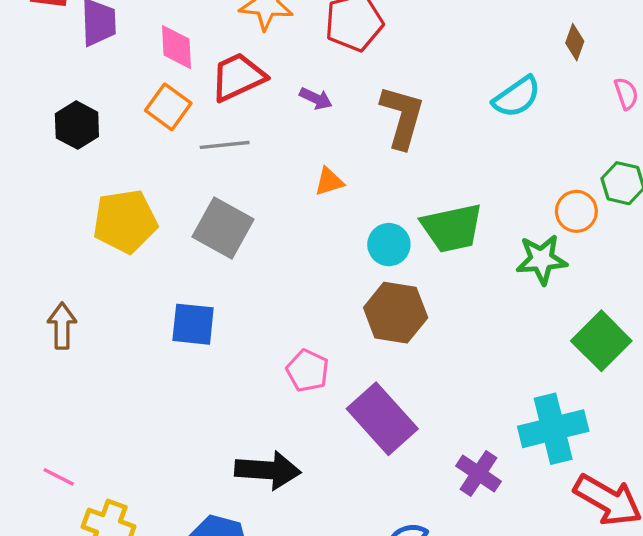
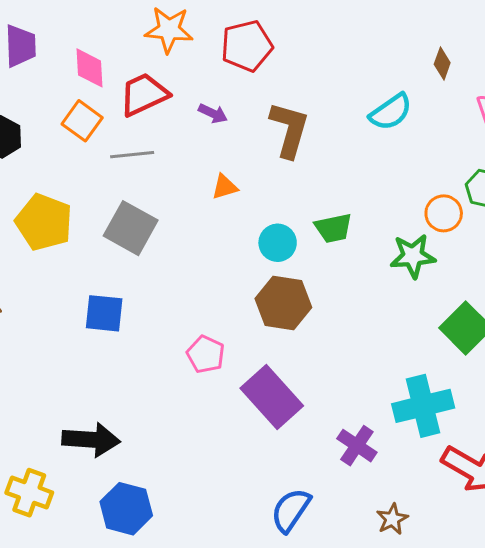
yellow pentagon: (125, 221) -> (44, 222), turned 30
green trapezoid: (452, 228) -> (333, 228), size x0.7
black arrow: (268, 470) -> (91, 440), moved

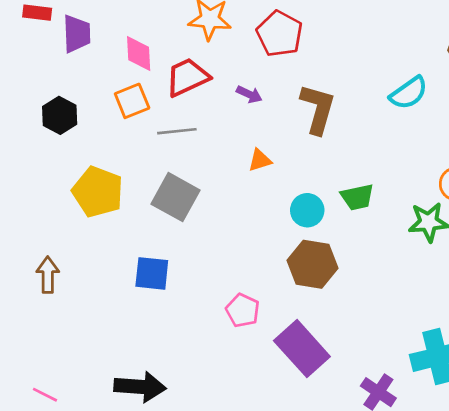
red pentagon: (247, 46) -> (280, 34), turned -30
orange square: (82, 121) -> (132, 101), turned 32

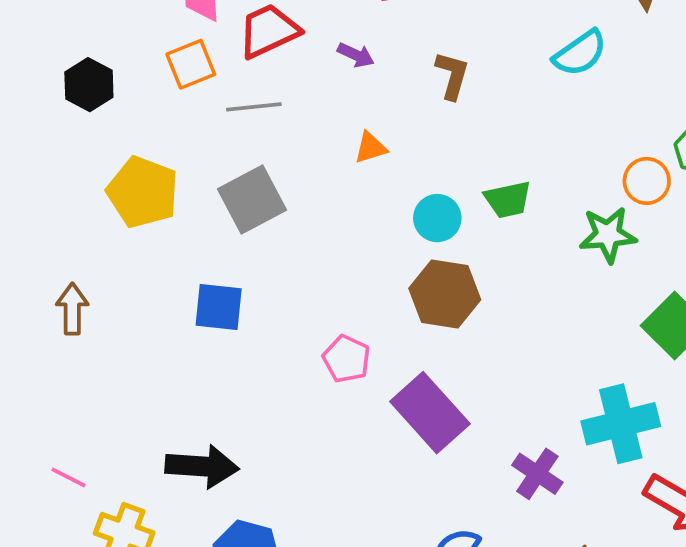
brown L-shape: (318, 109) -> (452, 75), size x0.7
gray square: (175, 197) -> (252, 200), turned 33

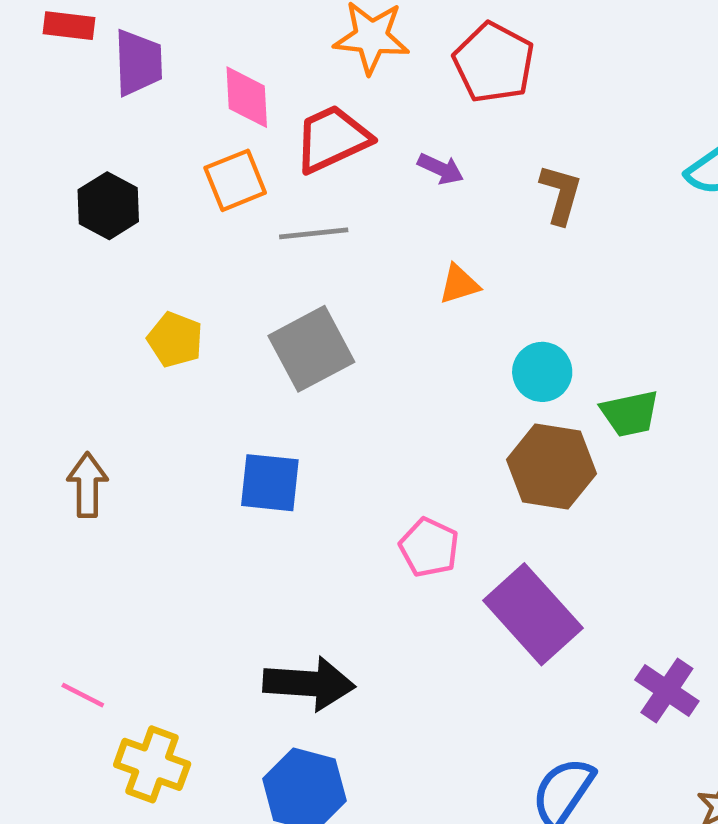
yellow pentagon: (143, 192) -> (175, 340), size x0.6
green trapezoid: (508, 200) -> (630, 413), moved
black arrow: (202, 466) -> (309, 684), moved

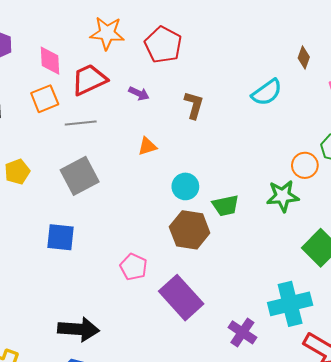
yellow pentagon: (175, 340) -> (17, 172), turned 30

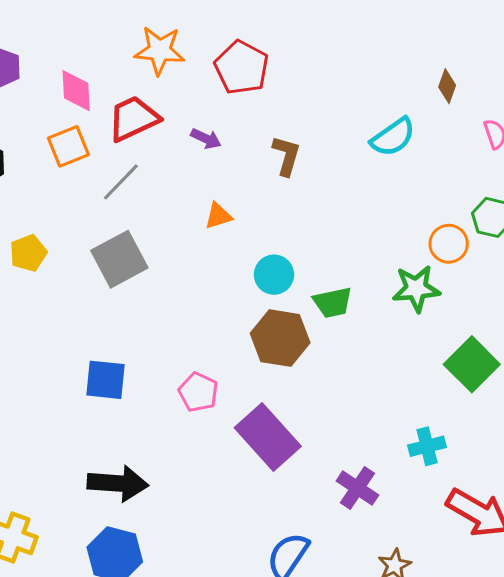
gray line: (81, 123) -> (121, 182), turned -40
blue square: (61, 237) -> (105, 380), moved
cyan cross: (290, 304) -> (427, 446), size x0.6

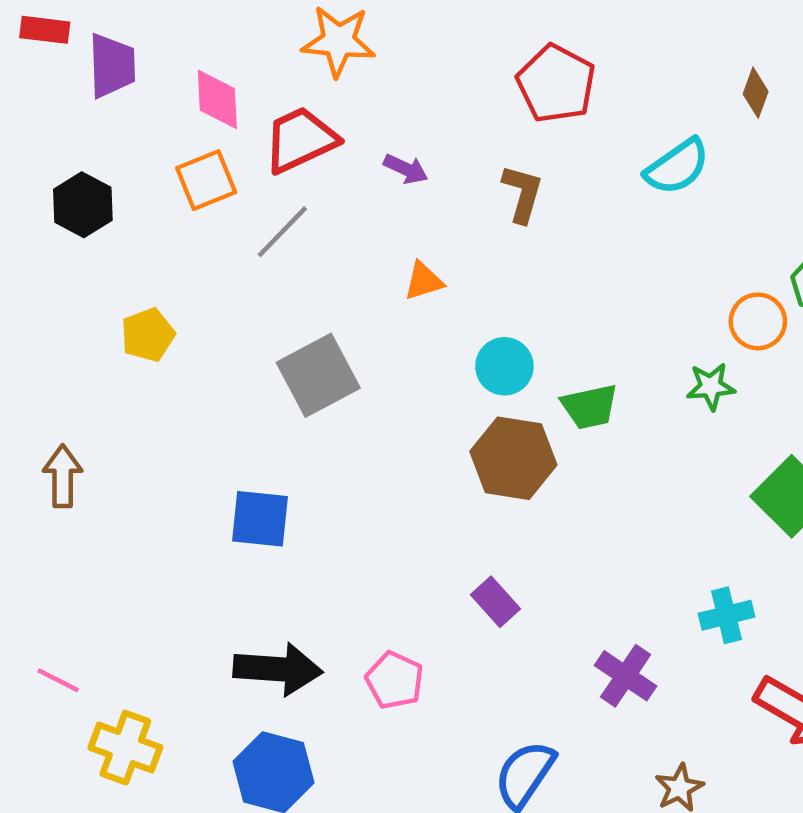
red pentagon: (242, 68) -> (556, 84), moved
gray square: (119, 259) -> (318, 375), moved
green star: (416, 289) -> (711, 386), size x0.7
pink pentagon: (198, 392) -> (395, 680), moved
purple rectangle: (268, 437) -> (495, 602), size x0.5

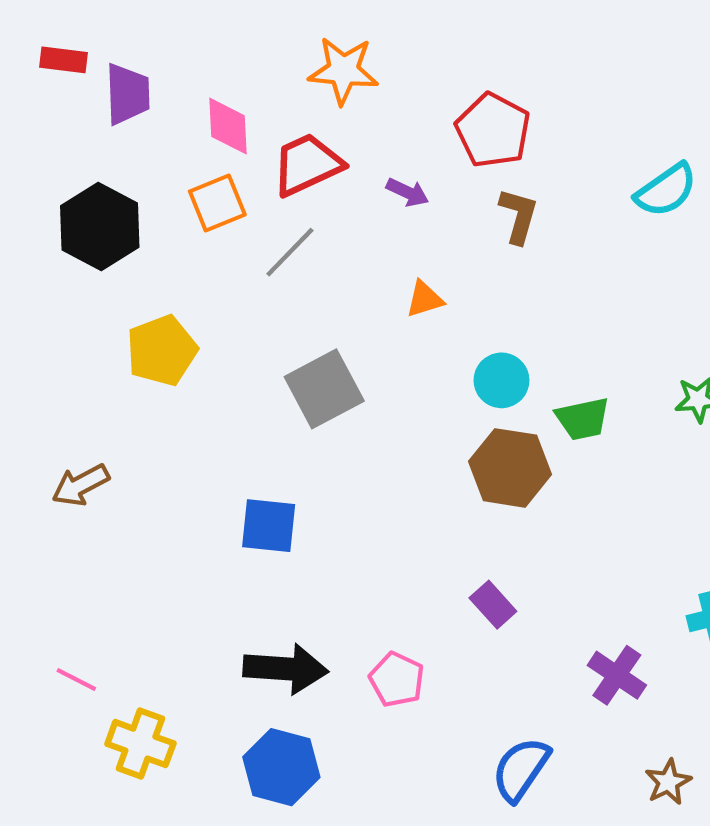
red pentagon: (556, 84) -> (493, 130), moved
black hexagon: (83, 205) -> (100, 226), size x1.4
yellow pentagon: (148, 335) -> (162, 350), size x1.4
brown arrow: (63, 476) -> (81, 485), turned -118

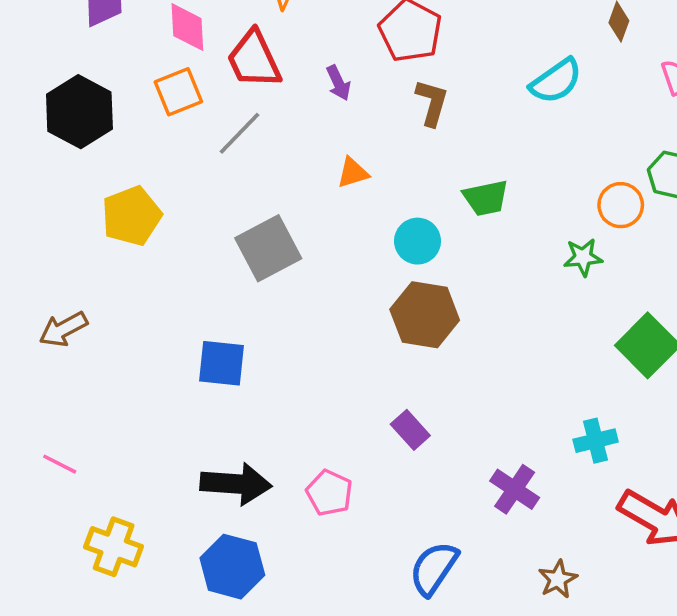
red trapezoid: (307, 165) -> (254, 59), turned -90
purple arrow: (407, 192) -> (338, 83), turned 40
green trapezoid: (583, 419) -> (486, 198), moved
pink line: (76, 679) -> (60, 464), moved

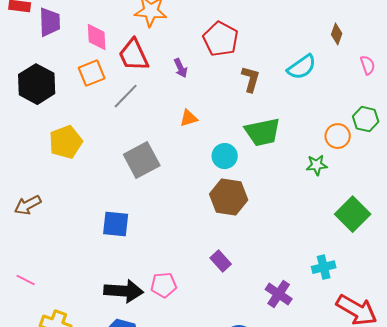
brown L-shape: (432, 103) -> (251, 79), moved
green trapezoid: (486, 198) -> (263, 132), size x1.4
pink pentagon: (329, 493) -> (164, 285), moved, turned -30

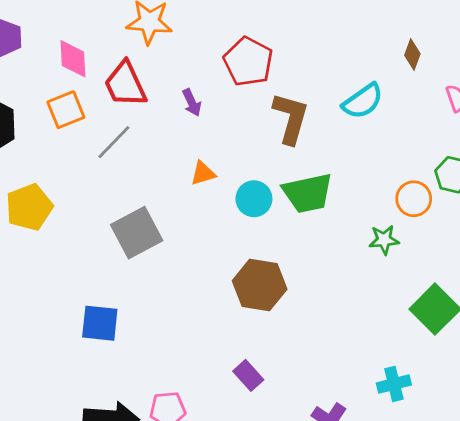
brown L-shape: (251, 79) -> (291, 118), size x1.4
cyan circle: (225, 156) -> (254, 199), moved

